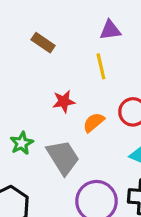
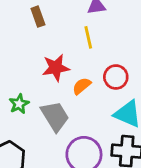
brown rectangle: (43, 43) -> (38, 17), turned 36
red star: (64, 101) -> (56, 68), size x1.4

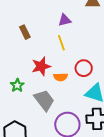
orange semicircle: (82, 86) -> (61, 77), turned -136
green star: (19, 104) -> (17, 85), moved

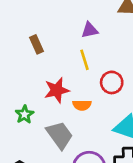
red circle: (84, 68) -> (112, 82), moved

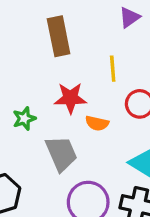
purple triangle: (90, 30) -> (130, 17), moved, turned -36
brown rectangle: (37, 44) -> (59, 36), size x1.6

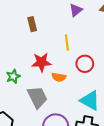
brown rectangle: (59, 36) -> (32, 24), size x0.6

